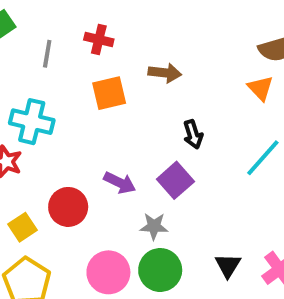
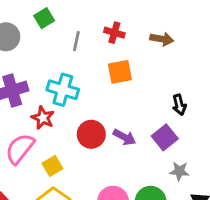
brown arrow: (165, 73) -> (162, 39), moved
red circle: (68, 207) -> (91, 134), moved
gray star: (154, 226) -> (179, 171), moved

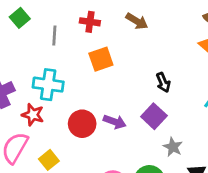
brown arrow: (162, 39) -> (137, 21), turned 30
gray star: (179, 171) -> (173, 147), turned 30

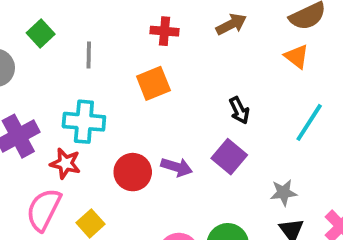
brown arrow: (137, 21) -> (231, 24), moved, turned -55
red cross: (90, 22) -> (164, 31), moved
gray star: (173, 147) -> (283, 193), moved, turned -30

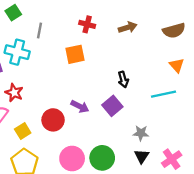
orange triangle: (297, 57) -> (177, 65), moved
cyan cross: (84, 122) -> (17, 52), moved
cyan line: (309, 122) -> (164, 94), turned 35
red circle: (133, 172) -> (53, 120), moved

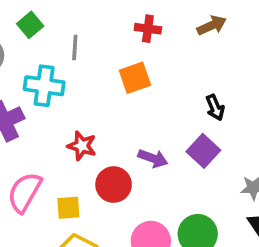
red star: (14, 93) -> (82, 146), moved
yellow square: (23, 131) -> (68, 208), turned 35

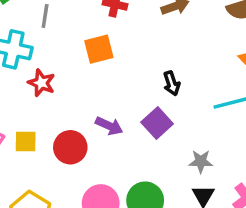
red star: (82, 146) -> (41, 83), moved
yellow square: (68, 208) -> (26, 141), moved

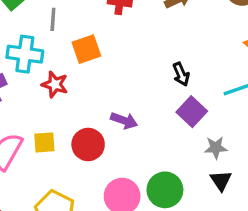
orange square: (99, 49) -> (86, 49), moved
purple square: (157, 123) -> (192, 112), moved

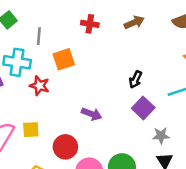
black arrow: (181, 74) -> (136, 79), turned 48
red circle: (88, 144) -> (65, 147), moved

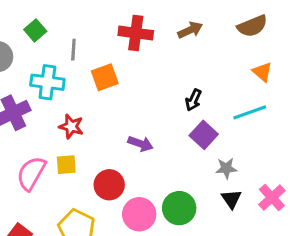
red cross: (90, 24) -> (136, 33), size x1.5
red star: (39, 86) -> (71, 126), moved

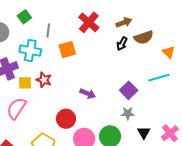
brown semicircle: (252, 26) -> (144, 37), moved
red cross: (136, 33) -> (89, 22), turned 30
black arrow: (193, 100) -> (122, 44), moved
yellow square: (66, 165) -> (25, 83), moved
gray star: (226, 168) -> (128, 113), moved

